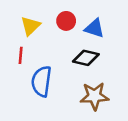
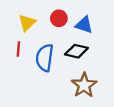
blue semicircle: (41, 81) -> (45, 58), moved
brown star: (94, 96) -> (84, 85), turned -30

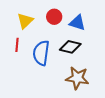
brown star: (84, 85) -> (77, 78), turned -30

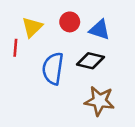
red line: (17, 45) -> (15, 48), moved

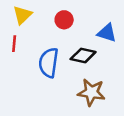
yellow triangle: (32, 27) -> (22, 15), moved
blue triangle: (100, 30) -> (107, 33), moved

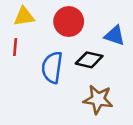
yellow triangle: (22, 15) -> (24, 16), turned 36
red circle: (64, 20) -> (69, 22), size x1.5

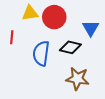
yellow triangle: (24, 16) -> (30, 13), moved
blue triangle: (115, 36) -> (91, 28), turned 42

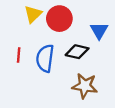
yellow triangle: (30, 13) -> (33, 14), turned -36
red line: (12, 37) -> (19, 55), moved

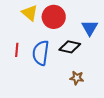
yellow triangle: (33, 14) -> (30, 13), turned -36
brown star: (85, 86) -> (77, 78), size x0.6

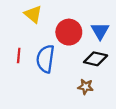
red circle: (54, 17) -> (69, 32), moved
black diamond: (70, 47) -> (96, 59), moved

